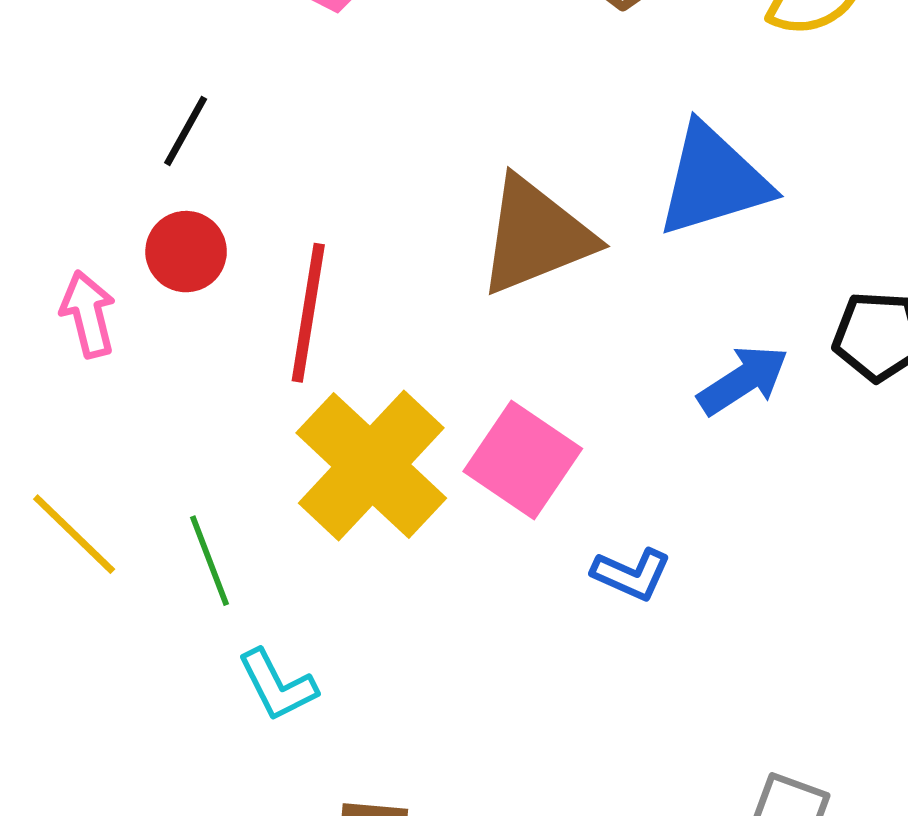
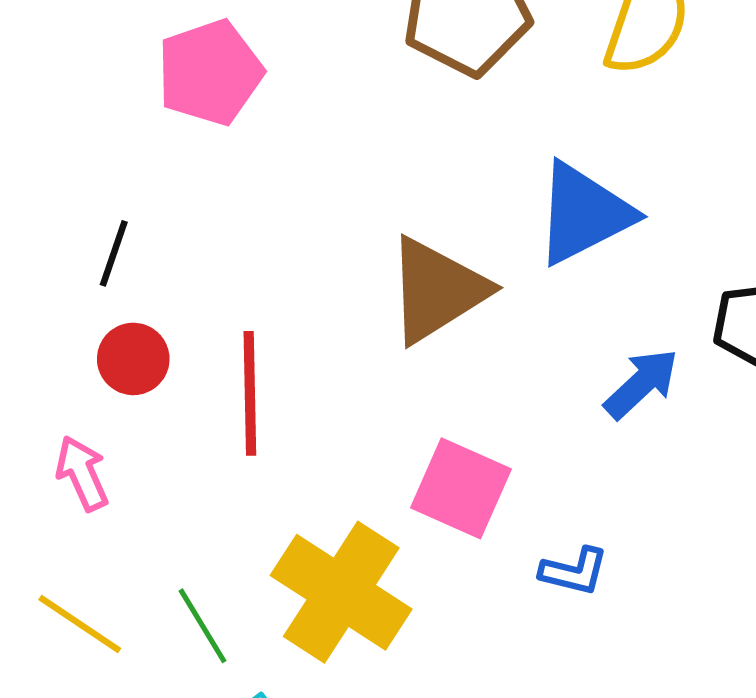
pink arrow: (88, 314) -> (82, 473), moved
yellow cross: (371, 465) -> (341, 592), moved

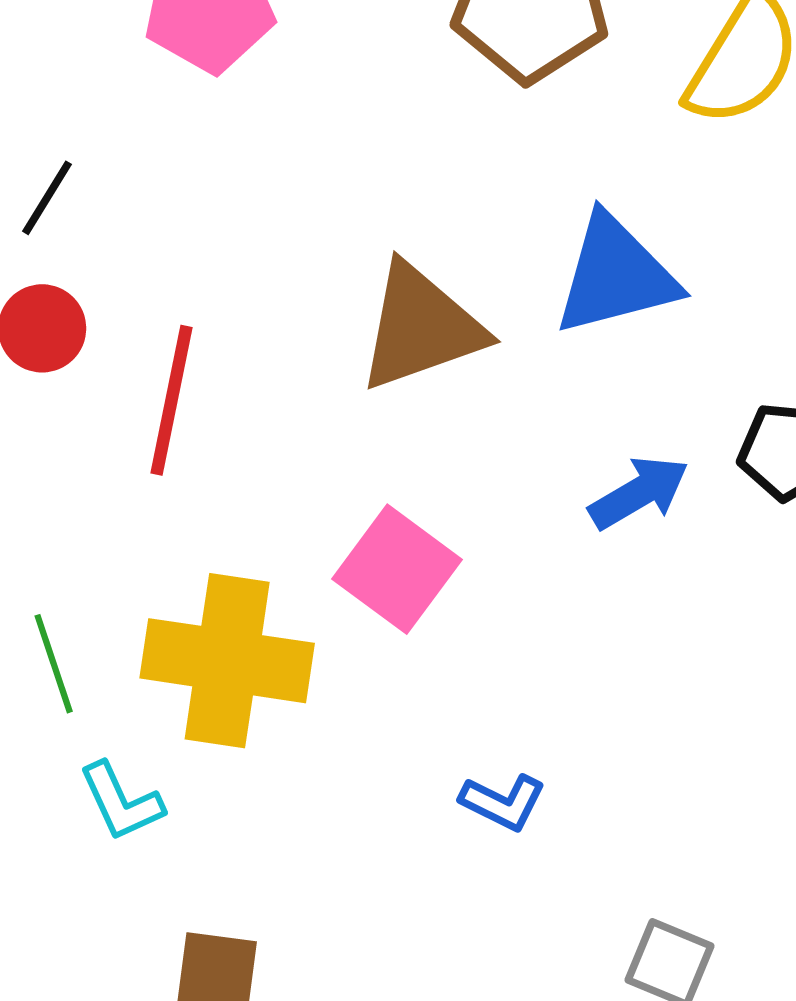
blue L-shape: (574, 571) -> (503, 802), moved
yellow cross: (341, 592) -> (227, 661), turned -37

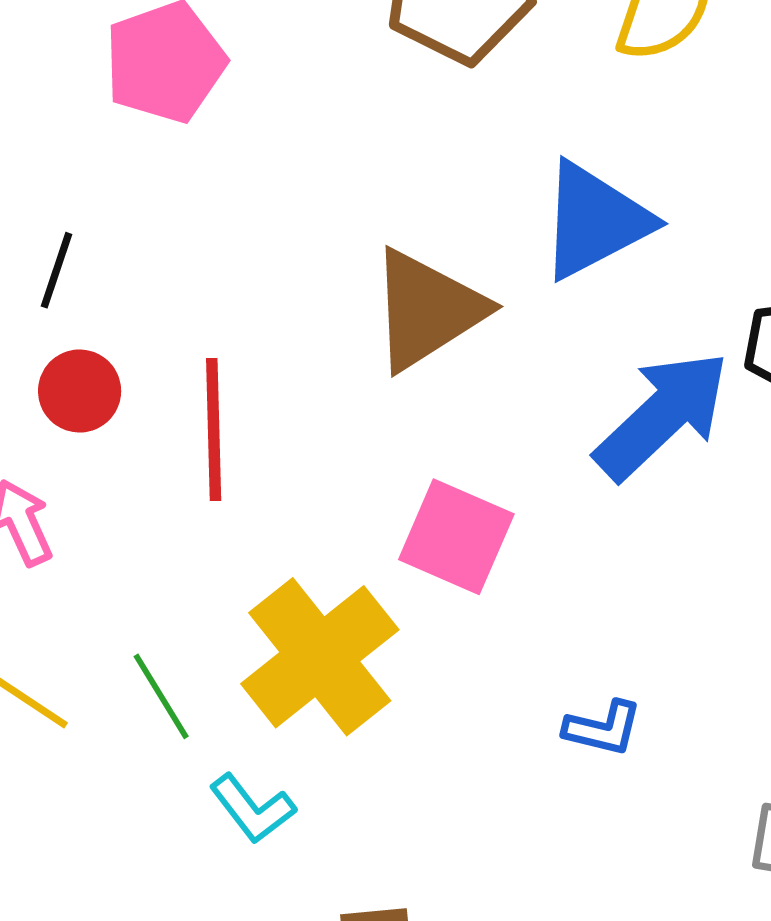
blue arrow: (639, 493) -> (662, 415), size x1.6
yellow cross: (227, 661) -> (320, 657), turned -34

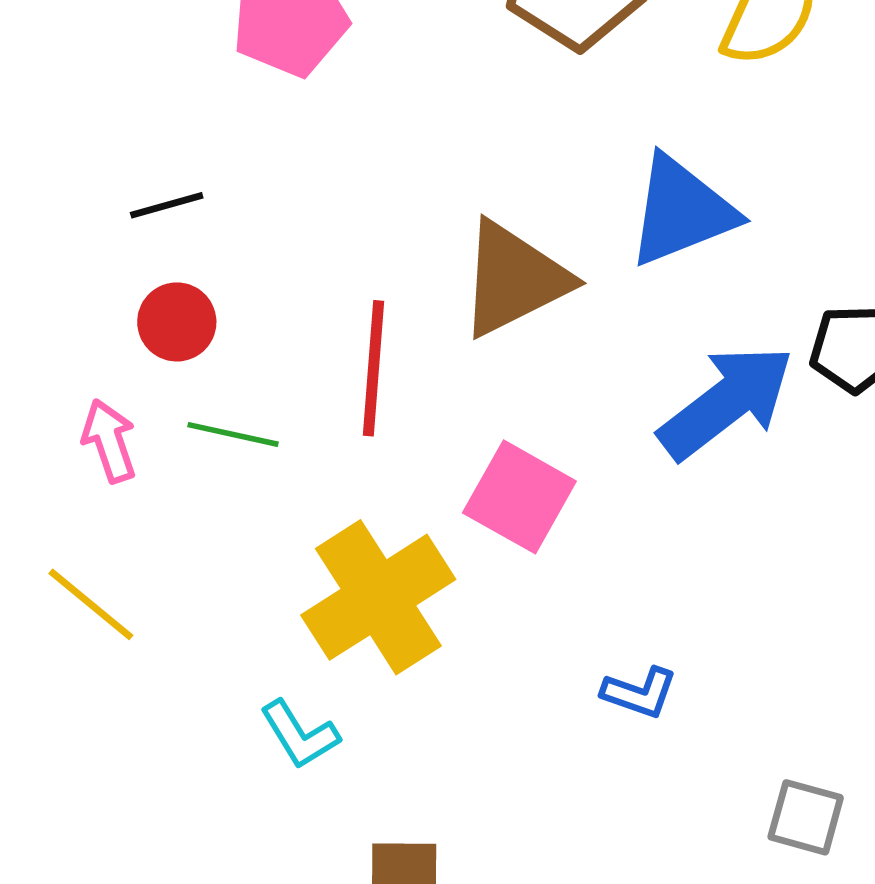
black line: (56, 270) -> (167, 205), turned 50
red line: (214, 429) -> (373, 368), moved
green line: (161, 696) -> (233, 434), moved, turned -52

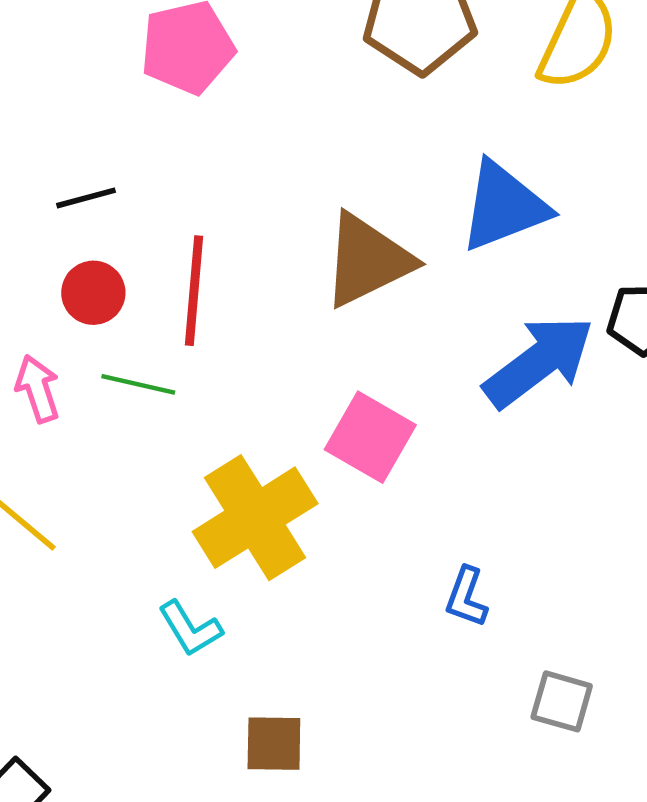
red line: (373, 368) -> (194, 291), moved
blue L-shape: (640, 693) -> (466, 597), turned 90
gray square: (806, 817) -> (562, 701), moved

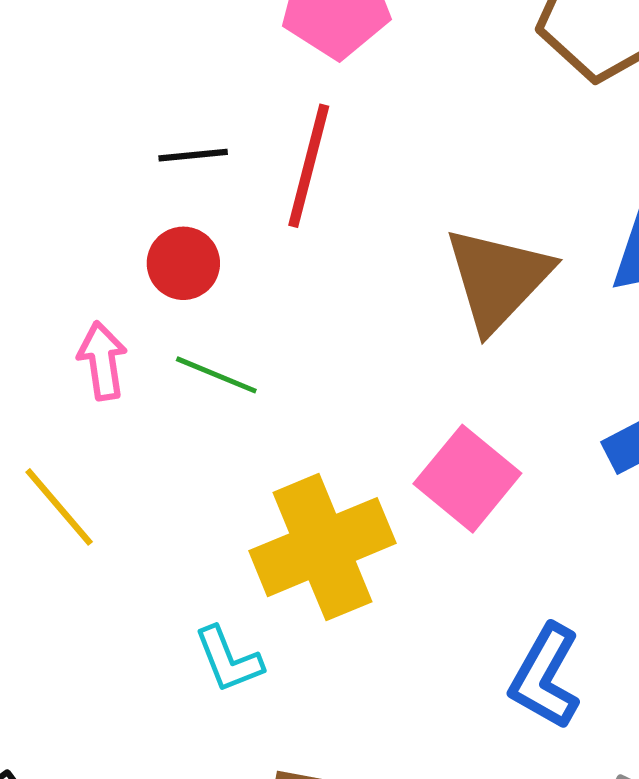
brown triangle: (367, 260) -> (498, 279), turned -30
red line: (194, 291) -> (309, 166), moved
blue L-shape: (466, 597) -> (545, 677), size x1.5

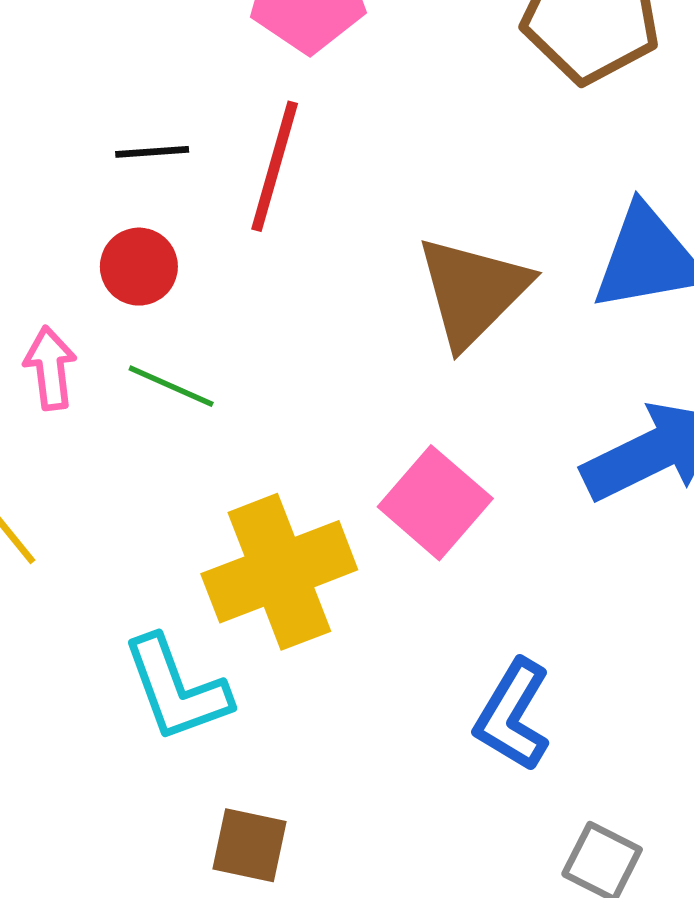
cyan L-shape: (228, 660) -> (176, 689), size x1.5

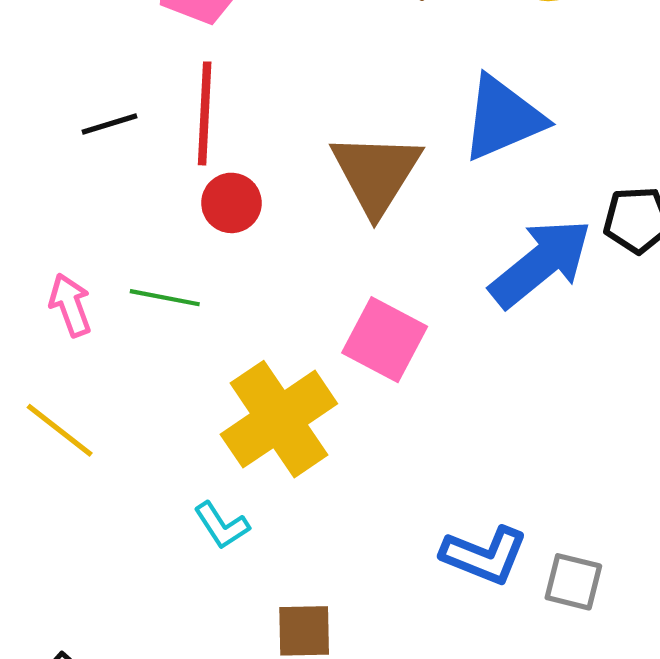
red circle: (139, 267) -> (231, 203), moved
cyan L-shape: (176, 689) -> (222, 525), size x0.6
blue L-shape: (513, 715) -> (484, 555), moved, turned -86

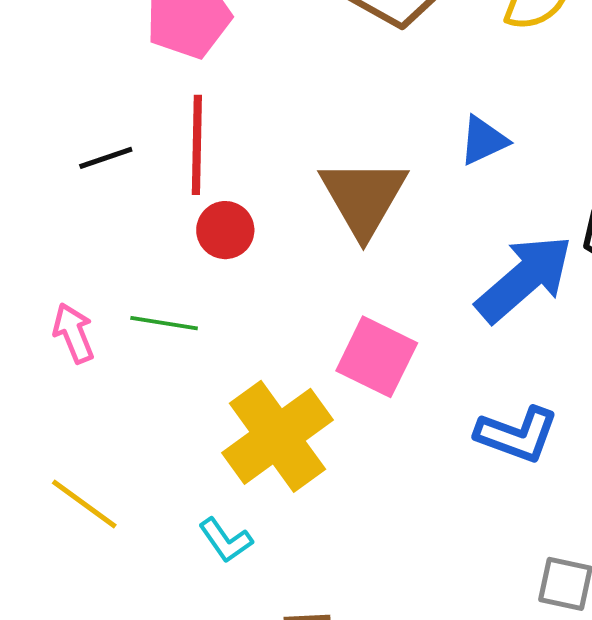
blue triangle: (503, 118) -> (483, 140), size x0.6
yellow line: (60, 430) -> (84, 504), moved
blue L-shape: (484, 555) -> (517, 435), moved

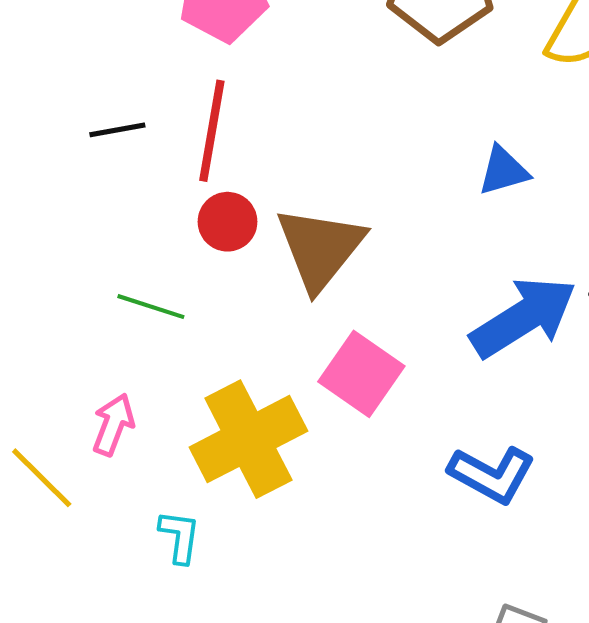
brown triangle: (363, 197) -> (320, 248), moved
pink arrow: (74, 333) -> (113, 425), moved, turned 34
cyan L-shape: (226, 540) -> (180, 537), turned -146

